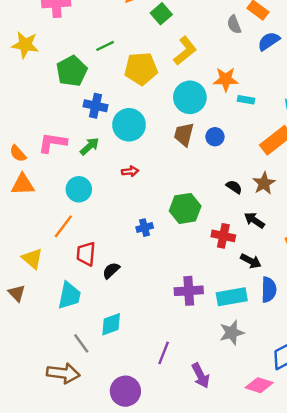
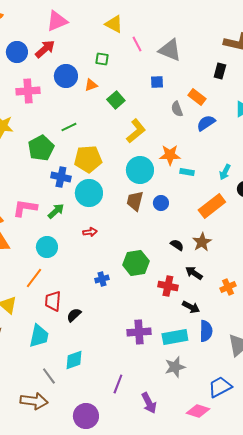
yellow pentagon: (141, 69) -> (88, 159), moved

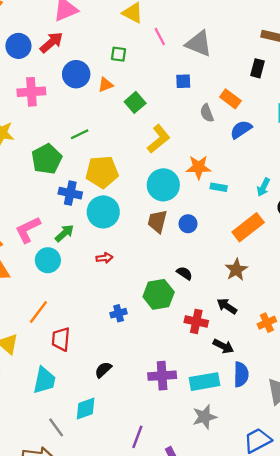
pink L-shape: (25, 208) -> (28, 230), turned -35
black semicircle: (177, 245) -> (184, 273), moved
cyan circle: (47, 247) -> (48, 260), moved
black semicircle: (74, 315) -> (103, 370), moved

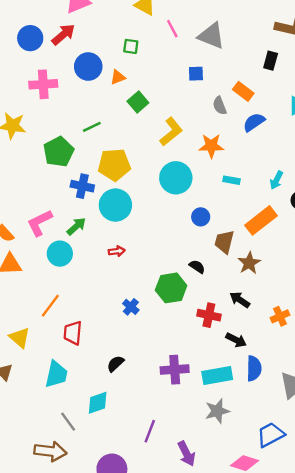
green square: (135, 102) -> (138, 102), moved
orange star: (199, 167) -> (211, 146), moved
brown trapezoid: (157, 221) -> (224, 242), moved
blue cross: (119, 313) -> (131, 307), turned -35

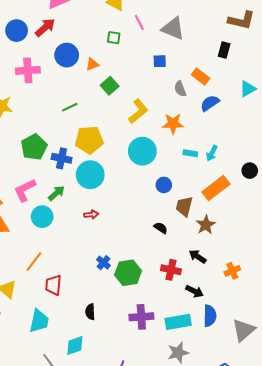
green square: (131, 46) -> (114, 38), moved
green pentagon: (59, 152) -> (34, 147), moved
cyan arrow: (276, 180) -> (212, 153), moved
green hexagon: (171, 288) -> (128, 273), moved
black semicircle: (115, 364) -> (90, 312), turned -49

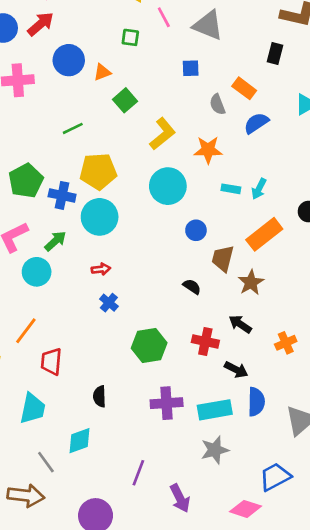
blue cross: (103, 263) -> (109, 303), moved

